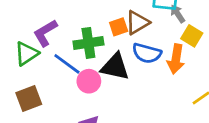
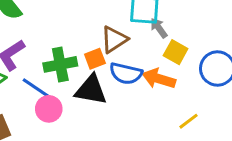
orange square: (119, 27) -> (95, 59), moved
orange arrow: (176, 59) -> (159, 79), turned 100
pink circle: (89, 81) -> (49, 109), moved

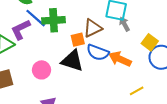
yellow square: (176, 52) -> (150, 42), moved
green cross: (60, 64) -> (54, 20), moved
blue line: (37, 89) -> (36, 18), moved

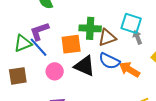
blue line: (36, 18) -> (38, 47), moved
green cross: (54, 20) -> (90, 28), moved
orange square: (78, 40) -> (71, 44), moved, size x1.5

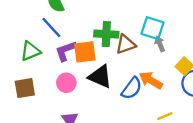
purple L-shape: (39, 31) -> (66, 51), moved
blue line: (38, 47) -> (51, 27), moved
blue semicircle: (109, 61) -> (132, 88), moved, turned -80

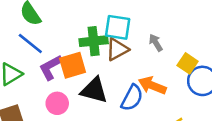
cyan square: (153, 28) -> (118, 27), moved

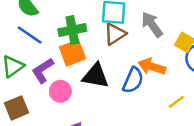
green cross: (94, 41) -> (72, 30), moved
gray arrow: (156, 43) -> (152, 24), size x1.5
purple L-shape: (51, 67) -> (43, 70), moved

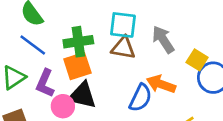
brown triangle: (115, 34) -> (123, 48), turned 40
purple L-shape: (43, 70) -> (45, 83), turned -36
black triangle: (96, 76) -> (82, 95), moved

